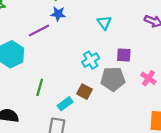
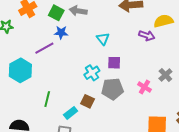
purple square: (124, 55) -> (114, 63), moved

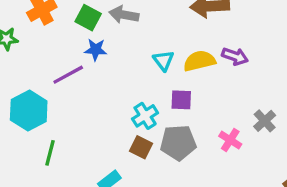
yellow semicircle: (163, 21) -> (199, 61), moved
green line: (47, 99) -> (50, 153), moved
brown square: (88, 101) -> (141, 147), moved

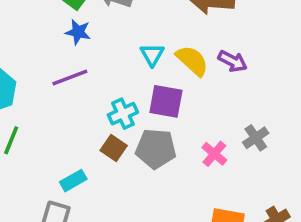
yellow semicircle: (199, 61) -> (192, 61), turned 48
purple line: (68, 75) -> (70, 77), moved
purple square: (181, 100) -> (166, 101), size x1.4

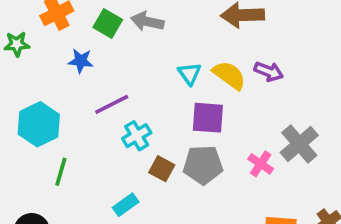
blue star: (78, 32) -> (81, 61), moved
cyan cross: (123, 114) -> (137, 136), moved
gray cross: (256, 138) -> (299, 144), size x1.5

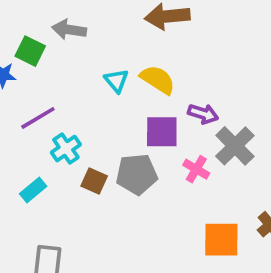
green square: (108, 23) -> (30, 51), moved
purple arrow: (269, 71) -> (203, 114), moved
purple square: (208, 118) -> (162, 132), moved
cyan rectangle: (126, 205) -> (33, 190), moved

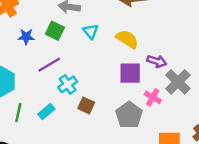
green square: (30, 51) -> (55, 31), moved
cyan triangle: (116, 81) -> (91, 31), moved
gray pentagon: (137, 174) -> (129, 115), moved, turned -30

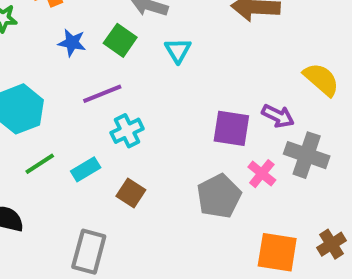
yellow semicircle: (127, 39) -> (321, 79), moved
gray cross: (178, 82) -> (307, 155), turned -35
brown square: (86, 105) -> (131, 193), moved
green line: (18, 113) -> (40, 164), turned 36

